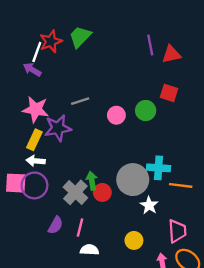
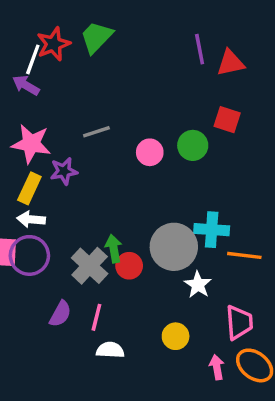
purple star: (58, 128) -> (64, 171), size x0.7

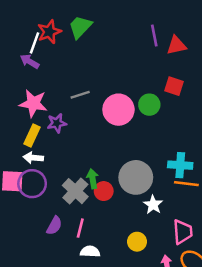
pink circle: (150, 152) -> (118, 110), size x1.6
cyan cross: (212, 230) -> (180, 165), moved

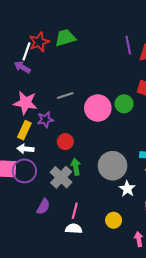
green trapezoid: (80, 27) -> (65, 38), turned 30
red circle: (104, 191) -> (65, 142), moved
pink line: (80, 228) -> (75, 211), moved

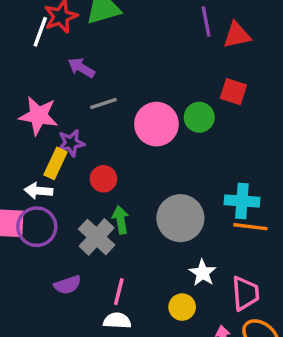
purple arrow: (22, 67) -> (81, 68), moved
yellow rectangle: (24, 130) -> (56, 163), moved
white star: (127, 189) -> (203, 273), moved
purple semicircle: (43, 207) -> (68, 285), turned 42

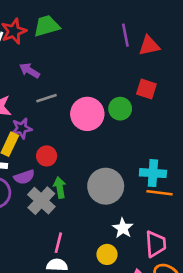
purple semicircle: (68, 285) -> (24, 177), moved

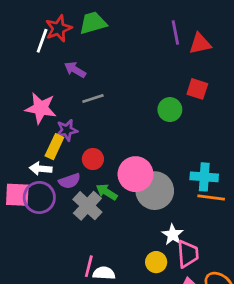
pink circle: (87, 114) -> (135, 174), moved
green arrow: (60, 187) -> (107, 192), turned -48
pink line: (58, 243) -> (89, 266), moved
pink trapezoid: (156, 244) -> (188, 254), moved

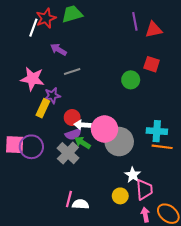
white arrow: (41, 169) -> (83, 125), moved
purple semicircle: (70, 181) -> (73, 134), moved

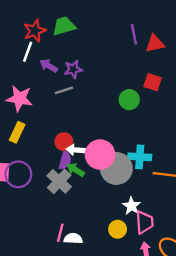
white line: (33, 28) -> (28, 52), moved
purple star: (52, 96) -> (73, 69), moved
yellow rectangle: (43, 108) -> (17, 132), moved
cyan cross: (157, 131) -> (140, 157), moved
purple semicircle: (73, 134) -> (65, 160), turned -56

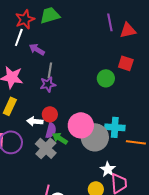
purple star: (73, 69) -> (48, 84), moved
gray line: (64, 90) -> (50, 70), turned -63
white arrow: (76, 150) -> (35, 121), moved

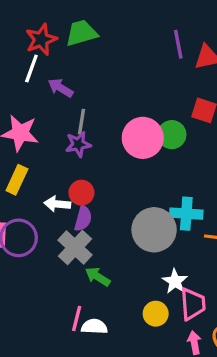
pink circle: (81, 125) -> (143, 138), moved
green arrow: (60, 138) -> (98, 277), moved

